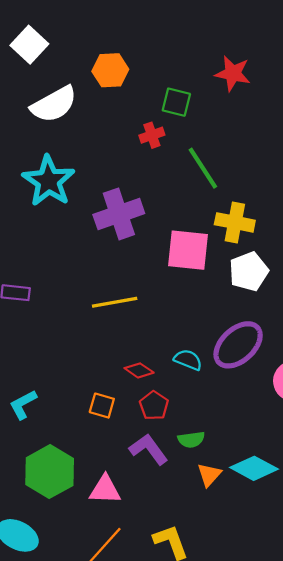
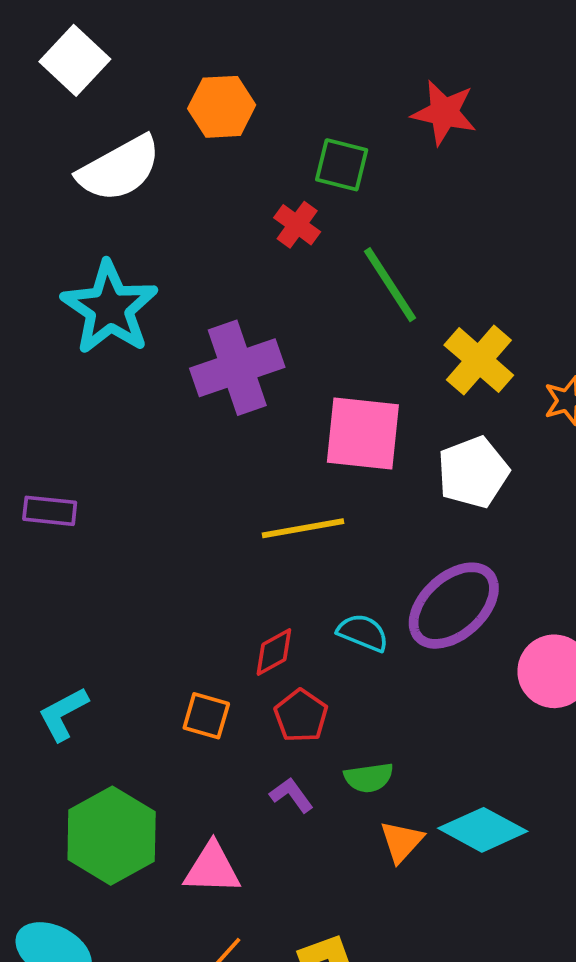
red cross: (152, 135) -> (297, 225), turned -35
yellow cross: (235, 222) -> (479, 360), moved, turned 30
yellow line: (115, 302) -> (303, 528), moved
red diamond: (139, 370) -> (274, 652), turned -64
purple L-shape: (149, 449) -> (291, 795), size x0.6

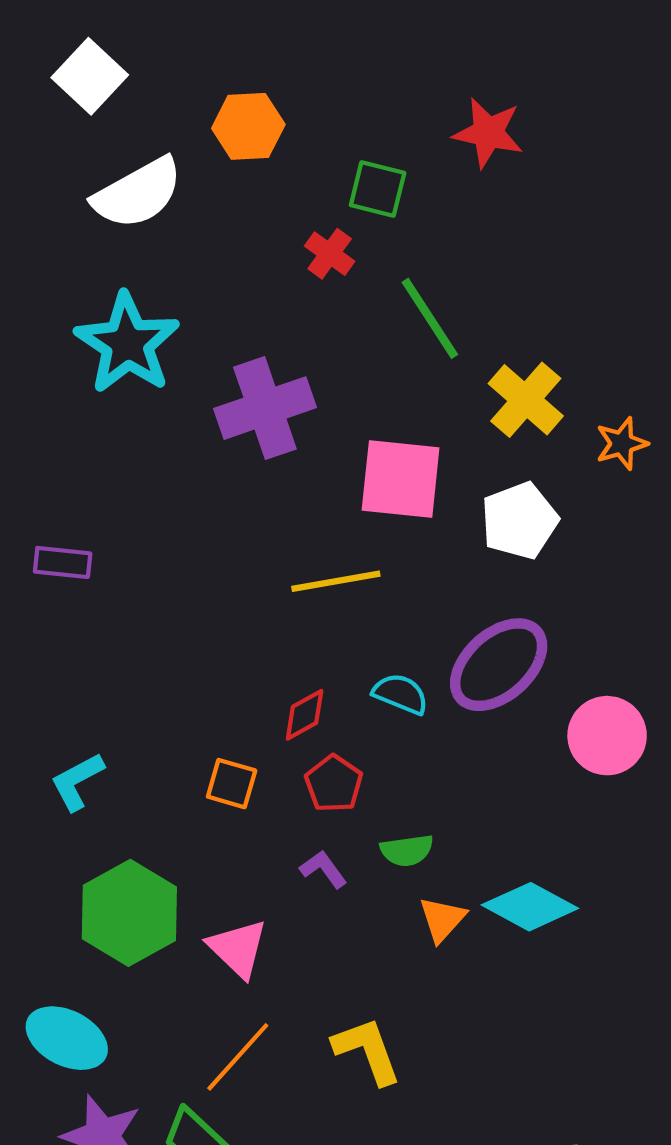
pink triangle: (212, 868) -> (238, 948), turned 42

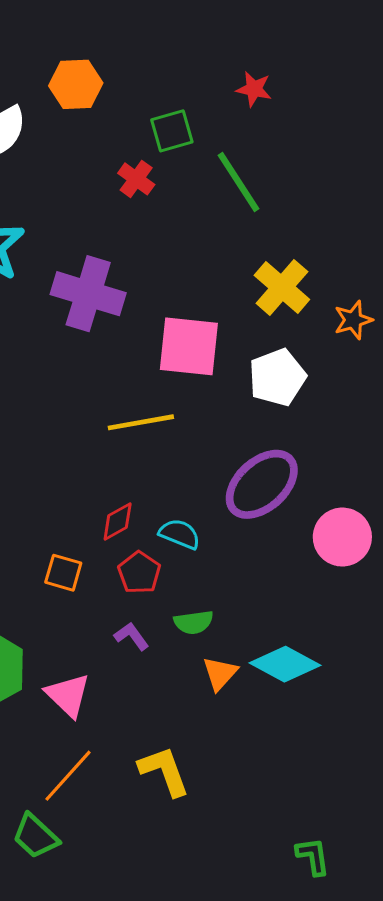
red star: (488, 133) -> (254, 89), size x0.7
green square: (378, 189) -> (172, 131), turned -30
green line: (430, 318) -> (238, 182), moved
purple cross: (265, 408) -> (88, 294), turned 36
cyan semicircle: (401, 694) -> (180, 534), moved

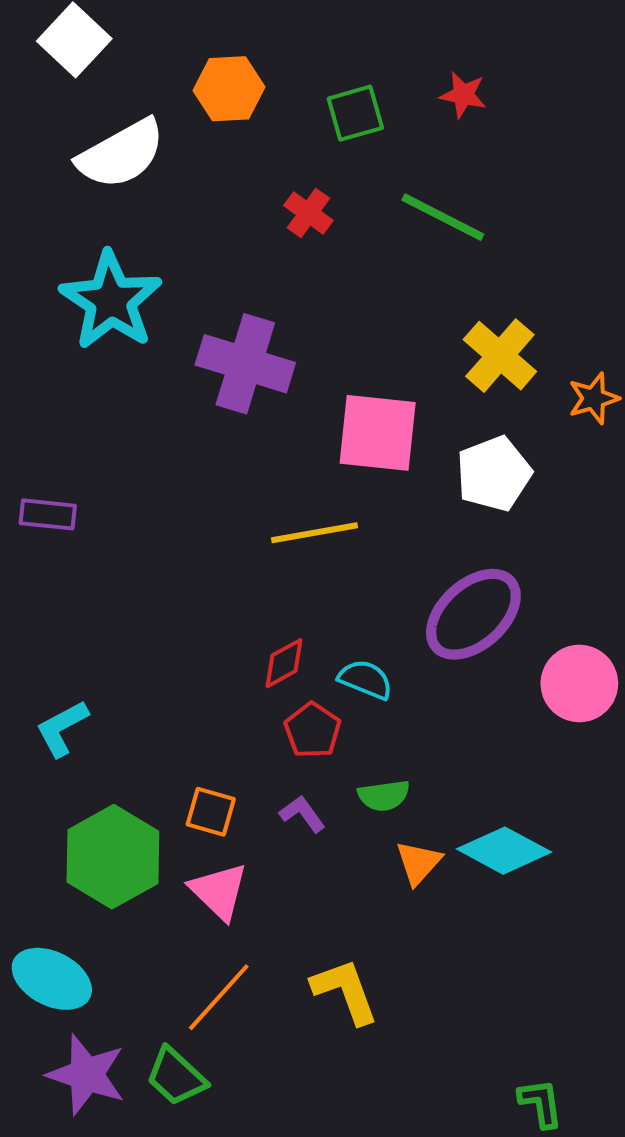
green square: (172, 131) -> (355, 113), moved
green line: (238, 182) -> (443, 217), turned -30
orange square: (63, 573) -> (211, 812), moved

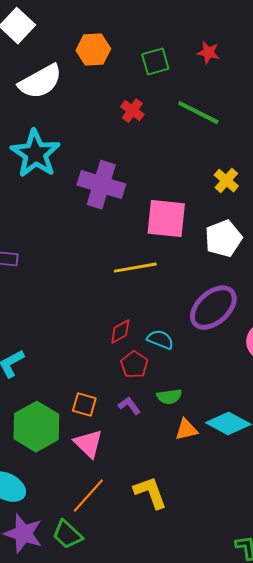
yellow cross: (500, 356) -> (226, 181), size x0.7
orange triangle: (418, 863) -> (186, 430), turned 35

